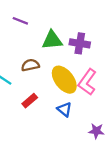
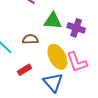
pink L-shape: (87, 82) -> (77, 62), turned -65
blue triangle: (64, 109) -> (53, 82), size x1.5

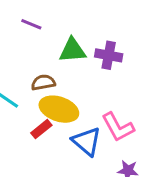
yellow ellipse: (57, 57) -> (59, 109), moved, turned -35
pink L-shape: (77, 62) -> (118, 127), moved

